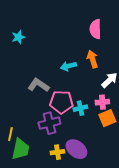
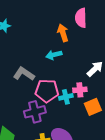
orange arrow: (92, 59) -> (63, 33), moved
pink cross: (102, 102) -> (80, 90), moved

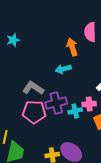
pink pentagon: (47, 91) -> (34, 112), moved
purple cross: (35, 112) -> (56, 103), moved

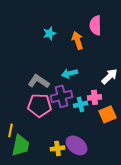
cyan star: (13, 40) -> (50, 33), moved
cyan arrow: (63, 69) -> (70, 73), moved

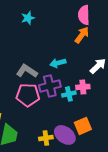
cyan star: (50, 33) -> (28, 18), moved
orange arrow: (78, 40) -> (82, 35), moved, turned 54
orange square: (108, 114) -> (83, 126), moved

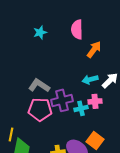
pink semicircle: (84, 15) -> (77, 29), moved
cyan arrow: (58, 63) -> (90, 79), moved
orange square: (83, 126) -> (95, 140), turned -30

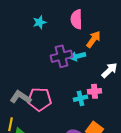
cyan arrow: (90, 79) -> (78, 56), moved
gray L-shape: (39, 85) -> (20, 97), moved
purple cross: (62, 100) -> (62, 56), moved

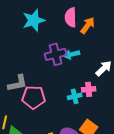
cyan star: (40, 22) -> (34, 20), size x1.6
orange arrow: (94, 39) -> (88, 25), moved
gray L-shape: (20, 97) -> (18, 83), moved, turned 135

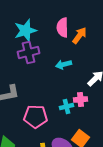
purple cross: (56, 54) -> (28, 52), moved
pink pentagon: (34, 97) -> (35, 116), moved

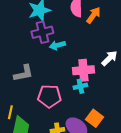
cyan arrow: (63, 64) -> (57, 45), moved
pink cross: (80, 100) -> (83, 70), moved, size x1.5

